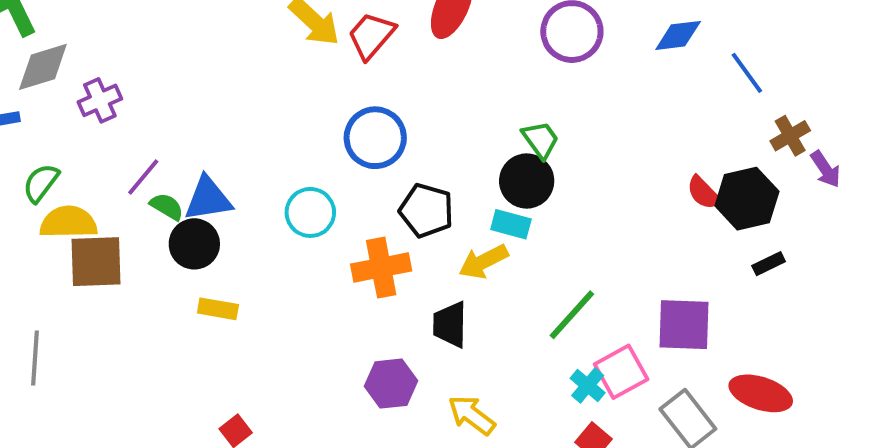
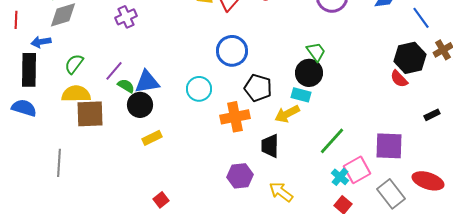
purple cross: (100, 100) -> (126, 17), moved
green semicircle: (41, 183) -> (74, 64), moved
black hexagon: (747, 199) -> (410, 58), moved
yellow rectangle: (218, 309) -> (152, 138), turned -36

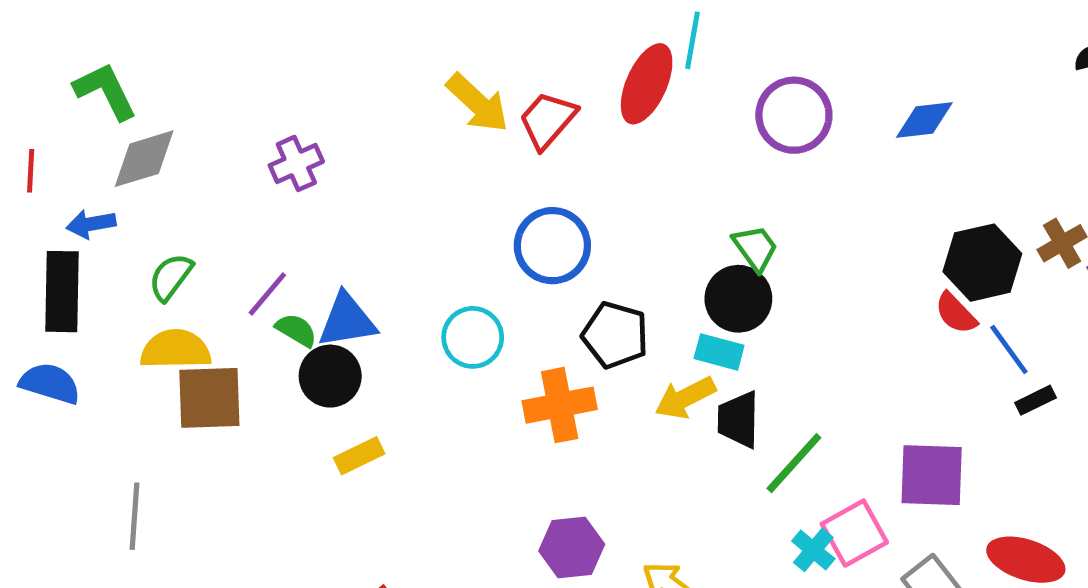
blue line: (421, 18) -> (1009, 349), moved
black trapezoid: (270, 146) -> (738, 420), moved

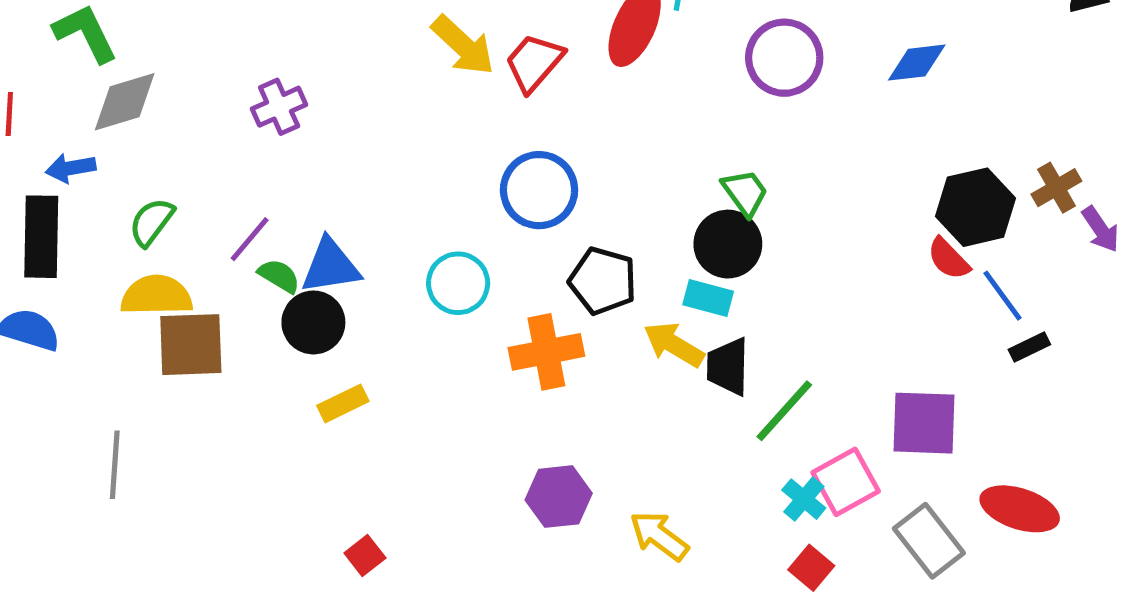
yellow arrow: (685, 398) -> (674, 345), turned 58

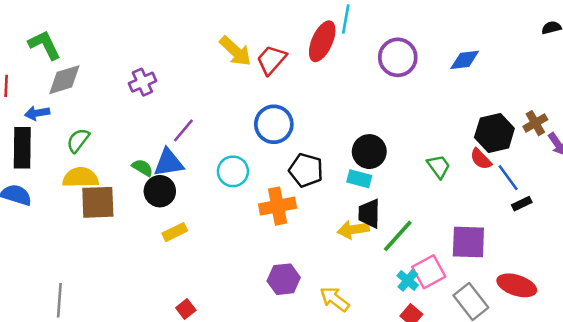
green trapezoid: (745, 193) -> (439, 166), moved
purple line: (250, 239) -> (183, 130), moved
yellow arrow: (674, 345) -> (353, 230), moved, turned -40
gray line: (115, 465) -> (59, 300), moved

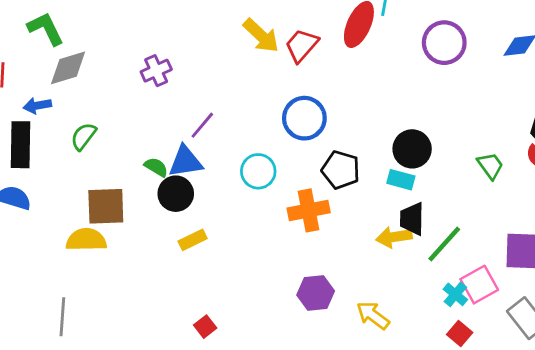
yellow semicircle: (80, 178) -> (86, 240), moved

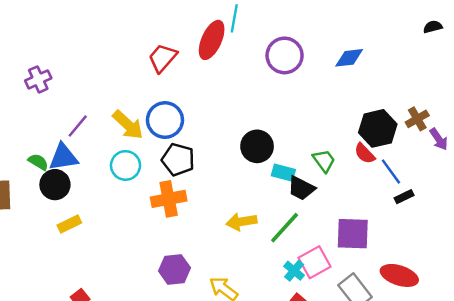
yellow arrow: (261, 36) -> (128, 125), moved
black pentagon: (341, 170) -> (178, 159), moved
cyan rectangle: (401, 180) -> (283, 173), moved
black trapezoid: (412, 219) -> (301, 188), moved, turned -64

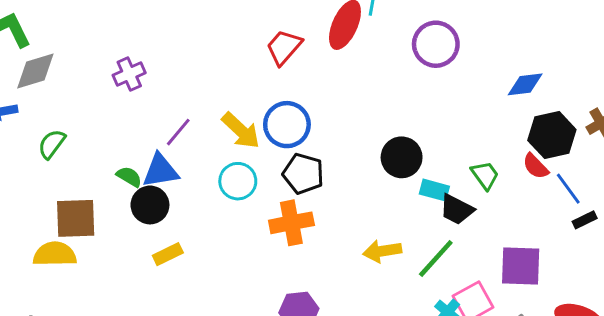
blue diamond: (349, 58) -> (525, 84), moved

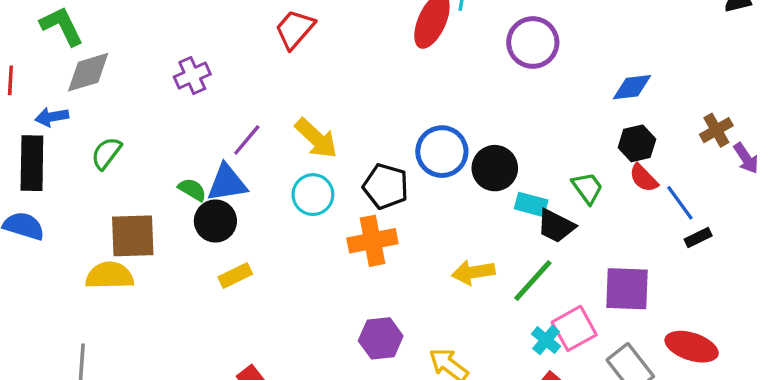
red trapezoid: (284, 47) -> (295, 29), moved
blue circle: (287, 125) -> (442, 152), moved
black hexagon: (552, 135) -> (637, 143), moved, size x0.7

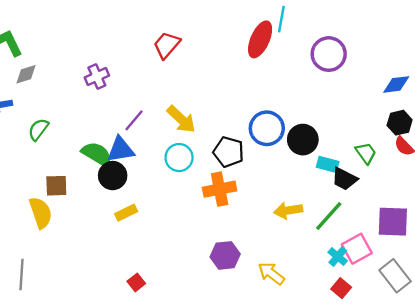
gray diamond: (88, 72) -> (26, 74), size x0.7
green semicircle: (192, 190) -> (97, 154), size x1.6
brown square: (133, 236) -> (56, 186), size x0.7
yellow semicircle: (110, 276) -> (41, 213), turned 72

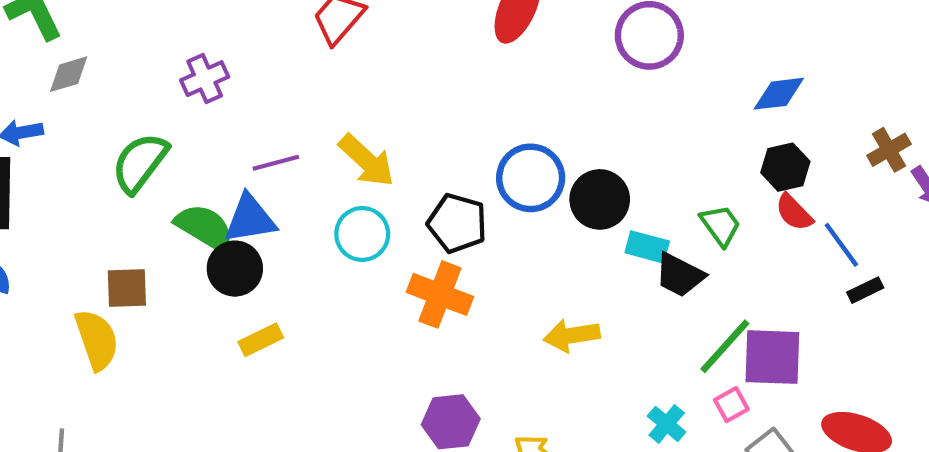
purple line: (134, 120) -> (276, 163), turned 35
green semicircle: (38, 129) -> (140, 163), moved, size x1.4
orange cross: (220, 189) -> (440, 294), turned 32
green line: (329, 216) -> (725, 346), moved
pink square: (357, 249) -> (731, 405), moved, size x0.6

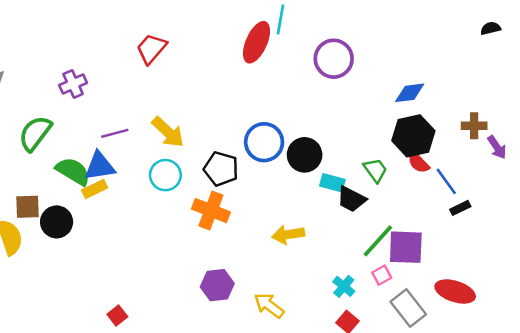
brown cross: (889, 150) -> (474, 126), turned 30
black hexagon: (785, 167) -> (413, 136), size x1.5
black circle: (235, 269) -> (57, 222), moved
yellow rectangle: (261, 340) -> (95, 189), moved

